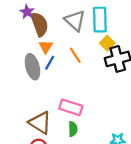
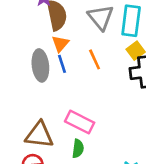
blue line: (50, 63) -> (62, 64), turned -56
brown triangle: (40, 123) -> (39, 135), turned -35

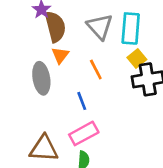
blue line: (62, 64) -> (82, 101), moved
pink rectangle: (80, 122) -> (84, 133), turned -52

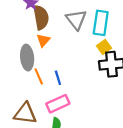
orange line: (96, 69) -> (39, 76), moved

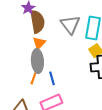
gray ellipse: (27, 58) -> (37, 61), moved
orange line: (39, 76) -> (34, 77), turned 42

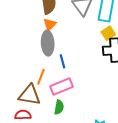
orange line: (34, 77) -> (41, 77), moved

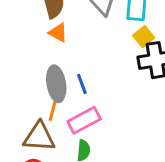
orange triangle: (50, 24) -> (58, 33), turned -40
gray ellipse: (48, 43) -> (56, 84), moved

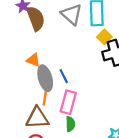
orange triangle: (58, 33) -> (33, 60), moved
pink rectangle: (84, 120) -> (68, 102), turned -40

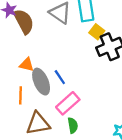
orange line: (45, 97) -> (20, 95), moved
pink rectangle: (68, 102) -> (68, 103), turned 40

